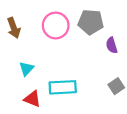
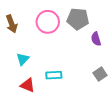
cyan rectangle: (63, 87) -> (54, 75), size x0.7

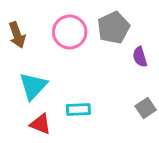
gray pentagon: (78, 19) -> (114, 28), turned -30
cyan triangle: (23, 59) -> (33, 86), size x1.5

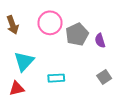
gray pentagon: (114, 28) -> (77, 34), moved
red triangle: (40, 124) -> (17, 88), moved, turned -35

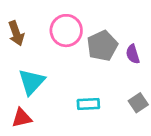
cyan rectangle: (56, 78) -> (88, 104), moved

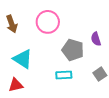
gray pentagon: (102, 46) -> (73, 50), moved, turned -30
cyan triangle: (31, 82) -> (23, 59), turned -40

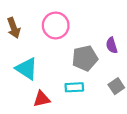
gray pentagon: (73, 50) -> (85, 58), turned -30
red triangle: (16, 85) -> (42, 99), moved

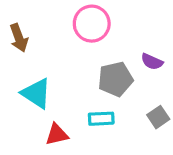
pink circle: (56, 25) -> (92, 24), moved
purple semicircle: (112, 45) -> (152, 62), turned -49

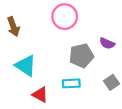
red triangle: (57, 135) -> (40, 95), turned 42

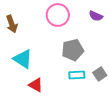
purple semicircle: (107, 43) -> (96, 16), moved
cyan rectangle: (71, 83) -> (77, 75), moved

